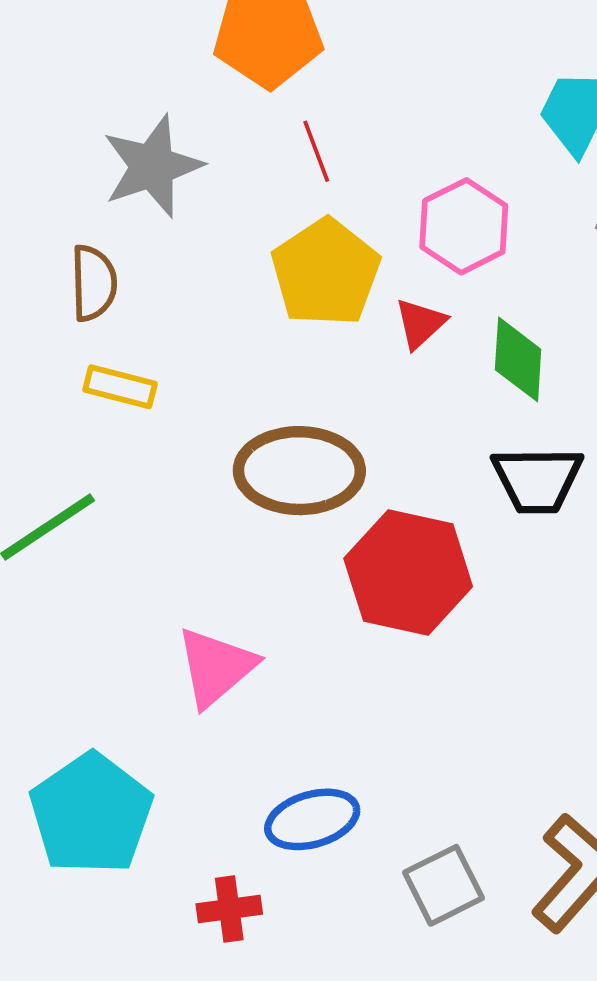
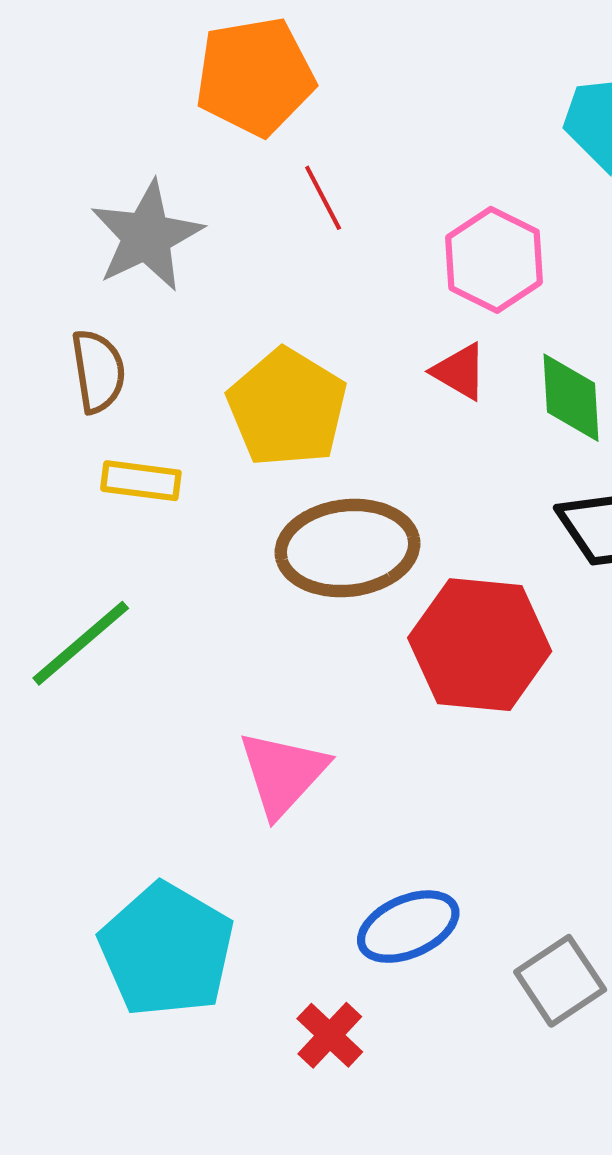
yellow pentagon: (326, 272) -> (287, 408), moved
red triangle: (420, 323) -> (460, 372), turned -40
red cross: (229, 909) -> (330, 1035), turned -32

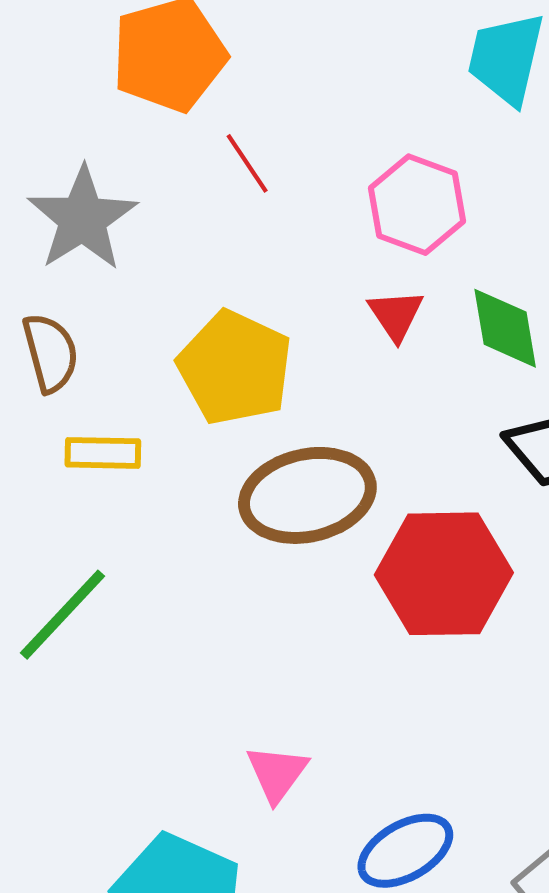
red triangle: (460, 372) -> (396, 315), turned 32
pink triangle: (283, 773) -> (277, 773), moved, size x0.7

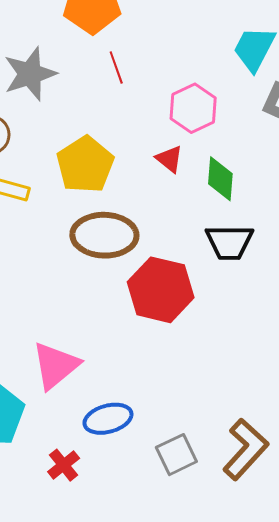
red triangle: (396, 315) -> (169, 159), turned -32
pink triangle: (277, 773) -> (56, 366), size x1.6

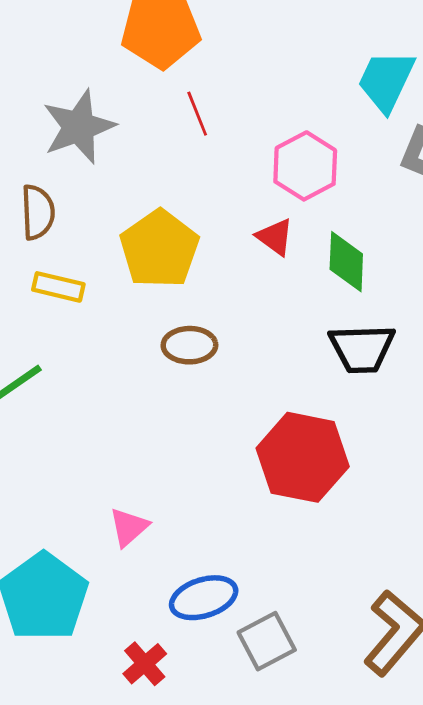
brown ellipse: (104, 235) -> (189, 345), size x0.6
red hexagon: (161, 290) -> (303, 457), moved
pink triangle: (56, 366) -> (129, 527), size x0.6
gray square: (176, 455) -> (267, 641), moved

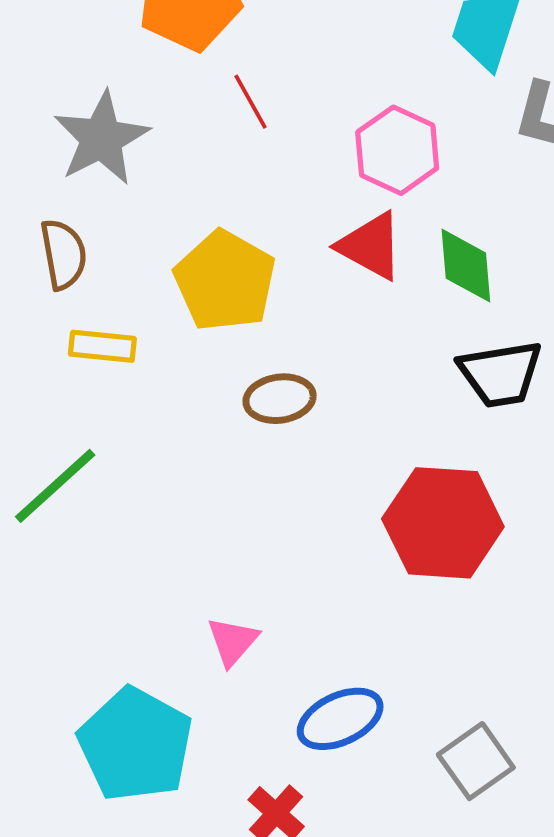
red triangle: (275, 237) -> (371, 246), size x1.4
gray square: (267, 641) -> (476, 761), moved

